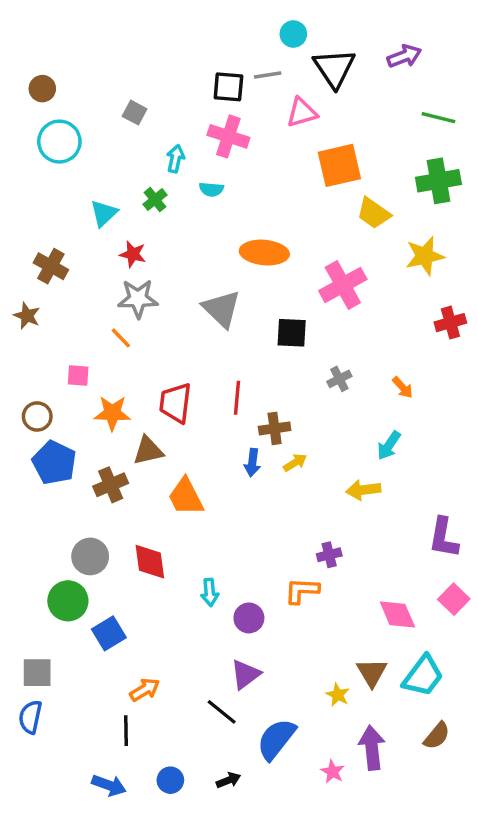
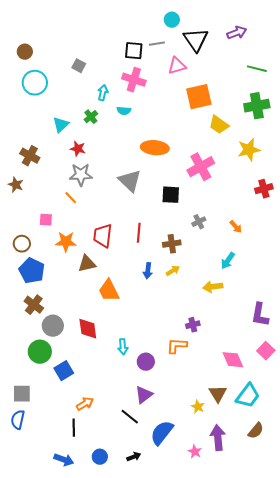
brown cross: (275, 428) -> (172, 244), moved
brown cross: (111, 485) -> (34, 305), moved, turned -30

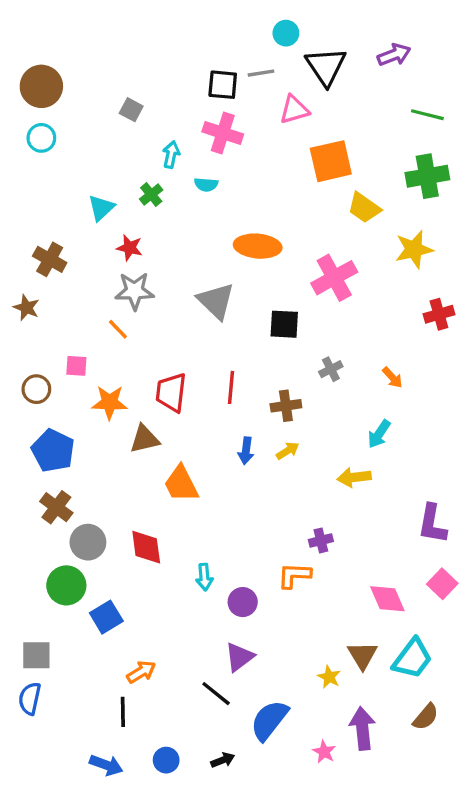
brown circle: (25, 52) -> (41, 86), size x1.6
cyan circle: (35, 83) -> (41, 138), moved, size x0.7
brown circle: (22, 244) -> (36, 389), moved

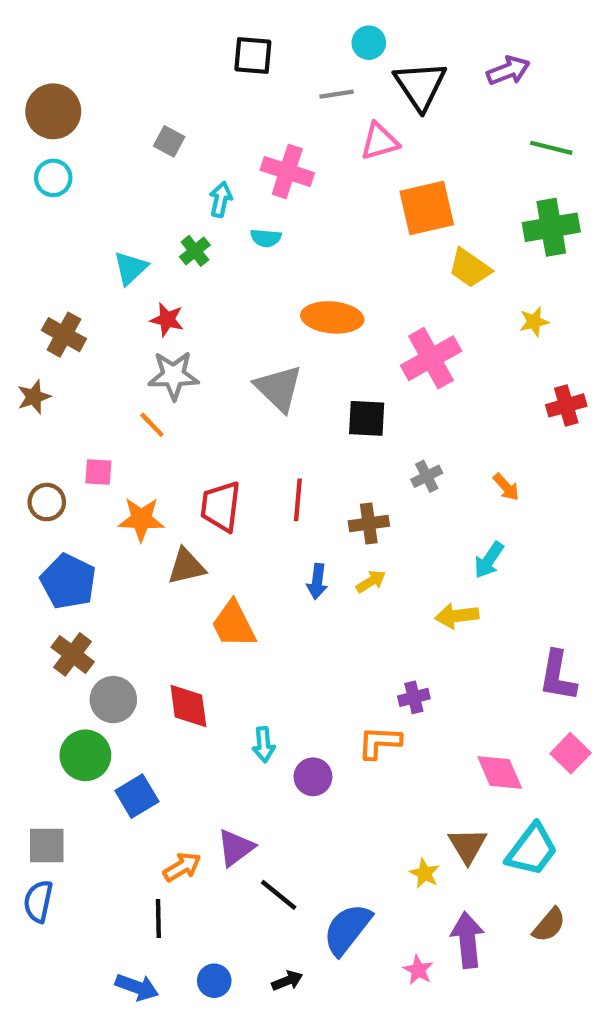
black square: (223, 85) -> (253, 56), moved
yellow star: (414, 249) -> (534, 322), size x0.6
brown star: (26, 308) -> (34, 397), turned 30
purple triangle: (239, 657) -> (236, 848), moved

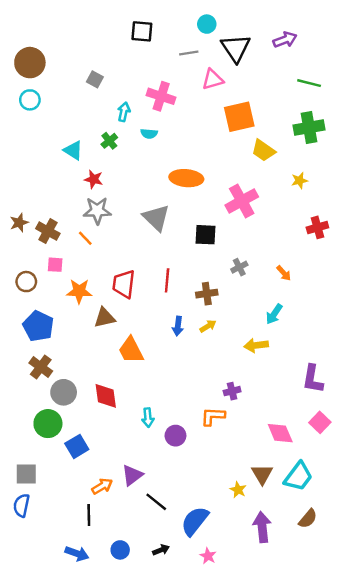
cyan triangle: (131, 268) -> (73, 150), turned -45
brown cross: (64, 335) -> (48, 231), moved
pink star: (418, 970) -> (208, 556), moved

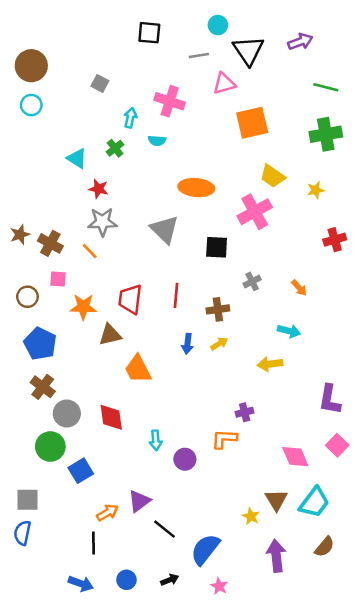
yellow trapezoid: (263, 150) -> (272, 176), moved
cyan arrow: (274, 314) -> (289, 331), turned -110

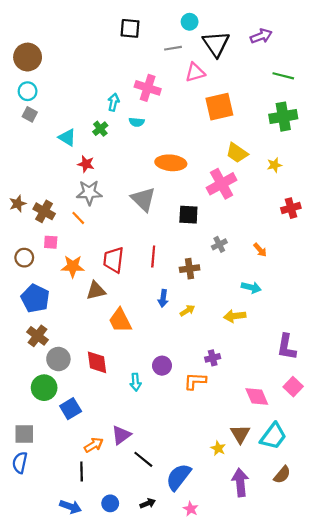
gray square: (100, 83) -> (30, 114), moved
yellow arrow: (219, 344) -> (187, 311), moved
purple circle: (185, 459) -> (162, 366), moved

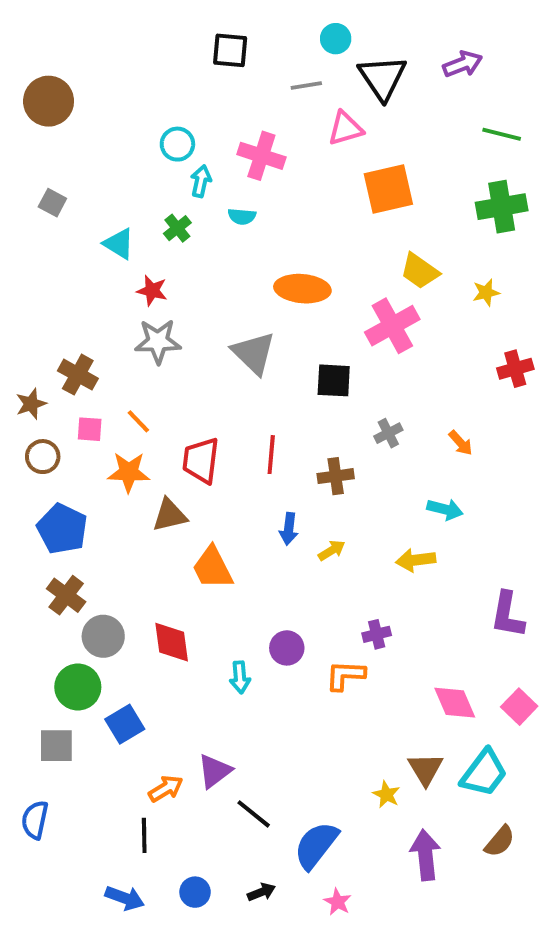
cyan circle: (28, 91) -> (177, 144), moved
brown star: (18, 204) -> (31, 404), moved
orange line: (78, 218) -> (138, 421), moved
pink square: (293, 387) -> (519, 707), moved
gray square: (24, 434) -> (56, 746), moved

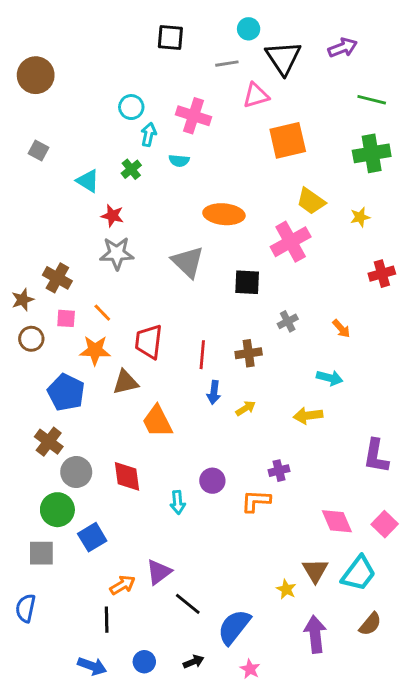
red line: (271, 455) -> (202, 355), moved
blue pentagon: (62, 529) -> (66, 392), moved

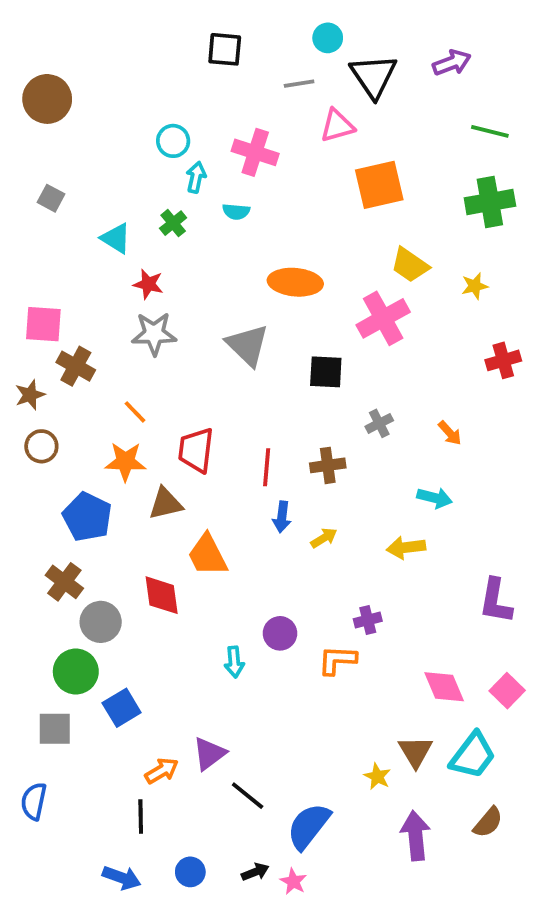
pink square: (66, 318) -> (43, 324), moved, size x1.5
red diamond: (127, 476) -> (162, 595), moved
pink star: (250, 669) -> (293, 881), moved

